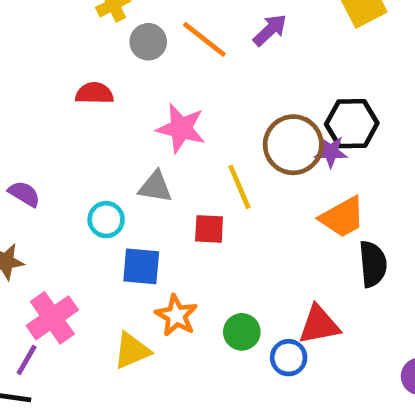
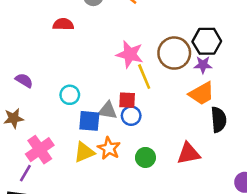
pink star: (181, 128) -> (130, 54), moved
purple star: (331, 152) -> (203, 65), moved
gray triangle: (155, 187) -> (108, 110), moved
yellow triangle: (132, 351) -> (84, 152), moved
blue circle: (289, 358) -> (131, 116), moved

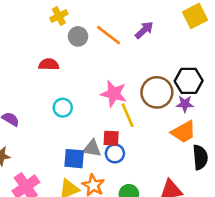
cyan circle: (70, 95) -> (63, 108), moved

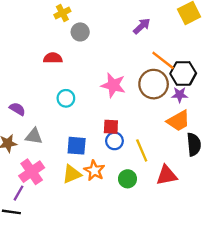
orange line: (109, 35) -> (163, 60), moved
yellow line: (128, 115) -> (142, 150), moved
gray triangle: (92, 148) -> (34, 136), moved

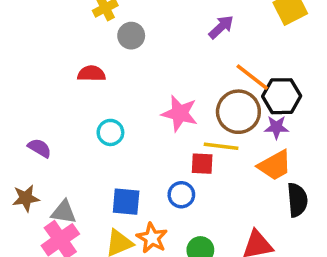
red square: (111, 127) -> (202, 164), moved
gray triangle: (34, 136) -> (64, 212), moved
yellow line: (142, 150) -> (221, 146), moved, turned -60

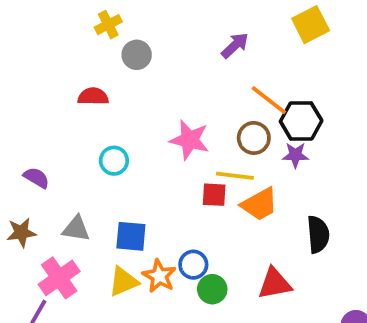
brown circle: (238, 112) -> (254, 138), size x0.7
orange trapezoid: (275, 165) -> (259, 204), moved
blue circle: (181, 195) -> (193, 265), moved
gray triangle: (64, 212) -> (76, 229), moved

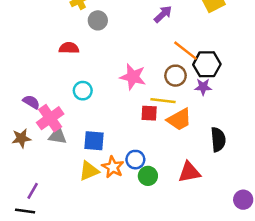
pink cross: (59, 278) -> (50, 118), moved

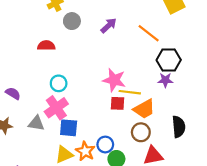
purple arrow: (163, 14) -> (109, 26), moved
orange line: (186, 51) -> (149, 33), moved
brown circle: (176, 76) -> (141, 132), moved
pink star: (133, 77) -> (114, 80), moved
pink cross: (50, 118) -> (56, 108), moved

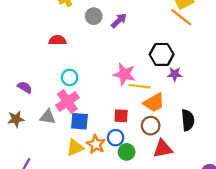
gray circle: (72, 21) -> (94, 16), moved
orange line: (149, 33) -> (181, 17), moved
black hexagon: (169, 60) -> (162, 54), moved
red square: (118, 103) -> (121, 116), moved

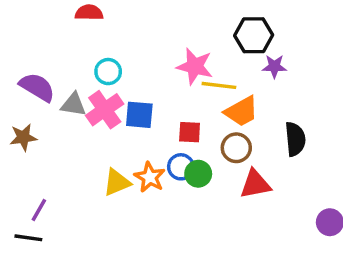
purple semicircle: (25, 87) -> (37, 87), size x1.5
gray triangle: (48, 117) -> (73, 104), moved
blue square: (79, 121) -> (139, 115), moved
green circle: (127, 152) -> (198, 174), moved

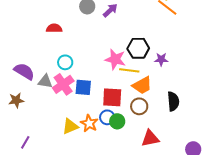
black hexagon: (254, 35) -> (138, 48), moved
red square: (190, 132) -> (112, 97), size x1.5
red triangle: (255, 184) -> (150, 138), moved

